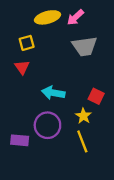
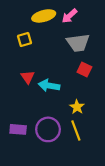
red triangle: (22, 67) -> (28, 77), moved
red square: (96, 96) -> (84, 69), moved
purple circle: (47, 125) -> (48, 129), moved

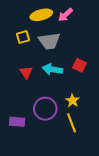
gray trapezoid: (78, 43) -> (49, 41), moved
cyan arrow: (49, 86) -> (52, 69), moved
purple circle: (48, 129) -> (45, 109), moved

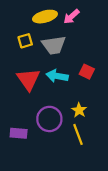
red triangle: (26, 72) -> (28, 79), size x1.6

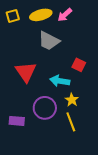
yellow square: (25, 41) -> (13, 16), moved
gray trapezoid: (54, 45) -> (49, 41), turned 35
cyan arrow: (57, 76) -> (60, 81), moved

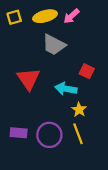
purple circle: (45, 108) -> (49, 135), moved

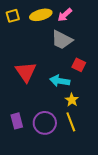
gray trapezoid: (54, 45) -> (62, 40), moved
purple rectangle: (19, 133) -> (17, 121), turned 70

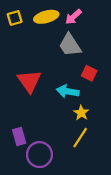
gray trapezoid: (62, 40) -> (70, 45), turned 30
yellow line: (71, 122) -> (80, 138), turned 54
purple circle: (45, 123) -> (39, 155), moved

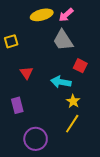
yellow square: (15, 18) -> (11, 41), moved
red triangle: (29, 81) -> (26, 73), size x0.6
purple rectangle: (19, 136) -> (17, 105), moved

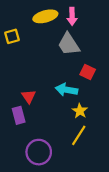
pink arrow: (66, 15) -> (72, 16), turned -49
yellow square: (11, 41) -> (12, 36), moved
red triangle: (26, 73) -> (29, 96), moved

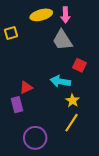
red triangle: (29, 96) -> (26, 87), turned 40

